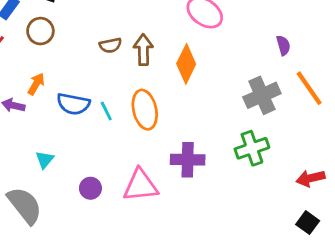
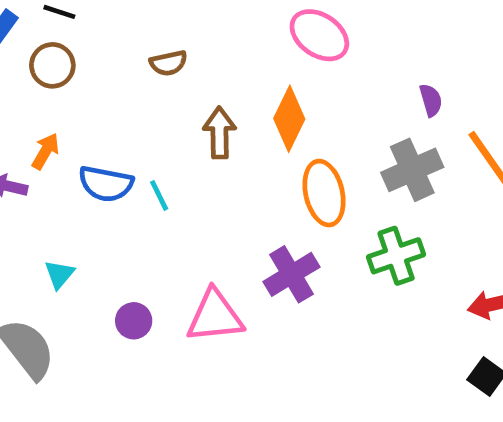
brown semicircle: (110, 45) -> (168, 63), moved
purple semicircle: (283, 45) -> (431, 100), moved
brown arrow: (143, 50) -> (220, 133), moved
orange ellipse: (145, 110) -> (324, 193), moved
purple cross: (188, 160) -> (292, 274), turned -32

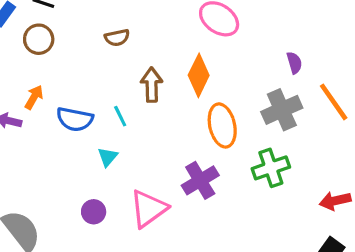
cyan line: (159, 195) -> (120, 116), moved
cyan triangle: (59, 274) -> (108, 157), moved
pink triangle: (215, 316) -> (148, 209), turned -30

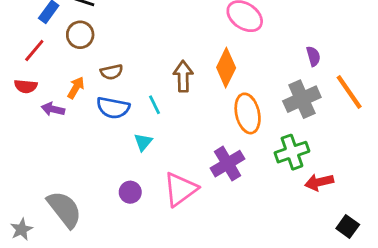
brown semicircle: (117, 38) -> (112, 72), moved
red arrow: (335, 201) -> (319, 182), moved

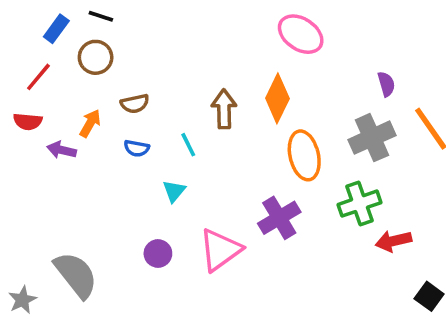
blue semicircle: (113, 108) -> (137, 148), size x0.6

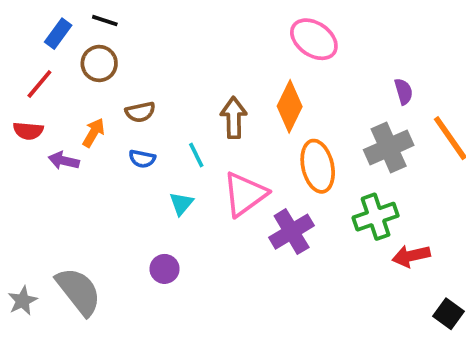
pink triangle: (220, 250) -> (245, 194), moved
gray star: (22, 300) -> (23, 301), moved

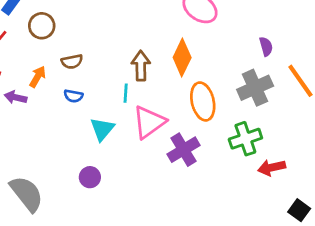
cyan line: (196, 155) -> (126, 93), moved, turned 30
cyan triangle: (181, 204) -> (102, 129), size x1.4

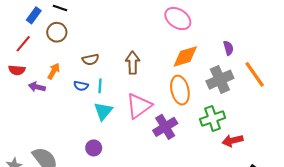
orange diamond: (182, 57) -> (185, 56), moved, turned 48
brown semicircle: (72, 62) -> (91, 60), moved
cyan line: (126, 93) -> (100, 86), moved

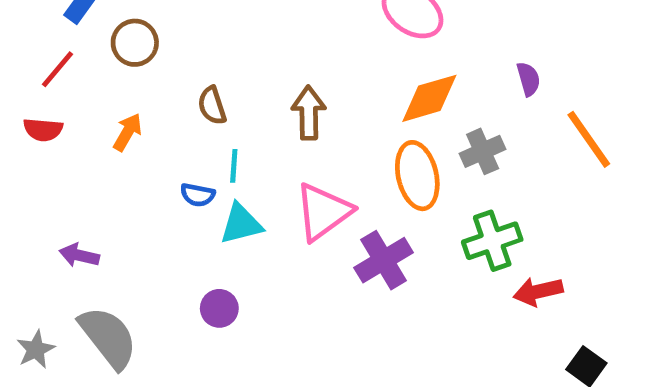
brown semicircle: (91, 60) -> (212, 106), turned 84
gray cross: (220, 80) -> (483, 151), moved, size x0.7
blue semicircle: (81, 86) -> (198, 195), moved
purple arrow: (37, 87) -> (79, 255), moved
cyan triangle: (103, 111) -> (241, 224), turned 36

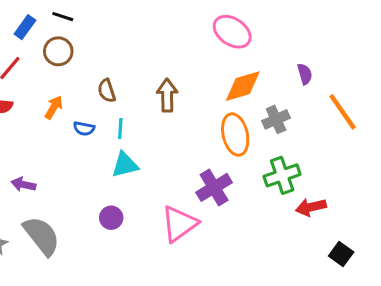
blue semicircle: (198, 195) -> (84, 128), moved
pink triangle: (323, 212) -> (179, 224), moved

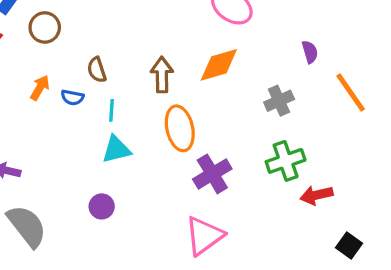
orange diamond: (243, 86) -> (219, 65), moved
blue semicircle: (84, 128) -> (72, 97), moved
orange ellipse: (235, 135) -> (180, 128), moved
pink triangle: (179, 224) -> (204, 236), moved

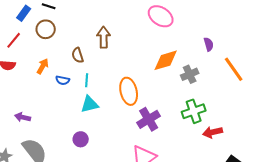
orange diamond: (219, 65) -> (166, 60), moved
brown arrow: (162, 75) -> (104, 37), moved
blue semicircle: (72, 97) -> (63, 80), moved

